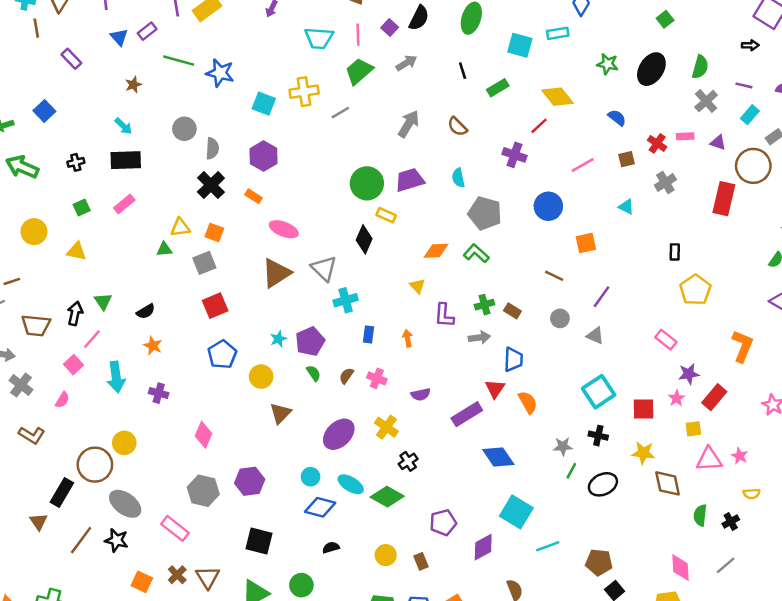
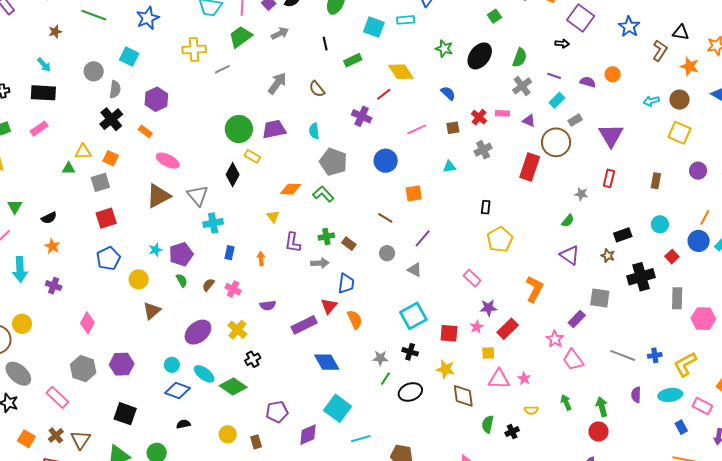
blue star: (220, 73) -> (148, 18), moved, turned 30
cyan square: (264, 104) -> (129, 57), moved
cyan triangle: (626, 207) -> (449, 167), turned -40

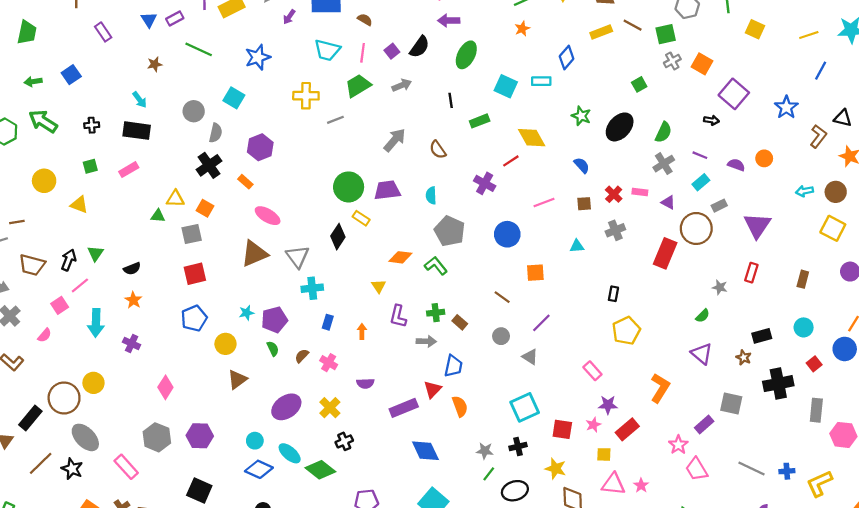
black cross: (410, 352) -> (518, 446), turned -35

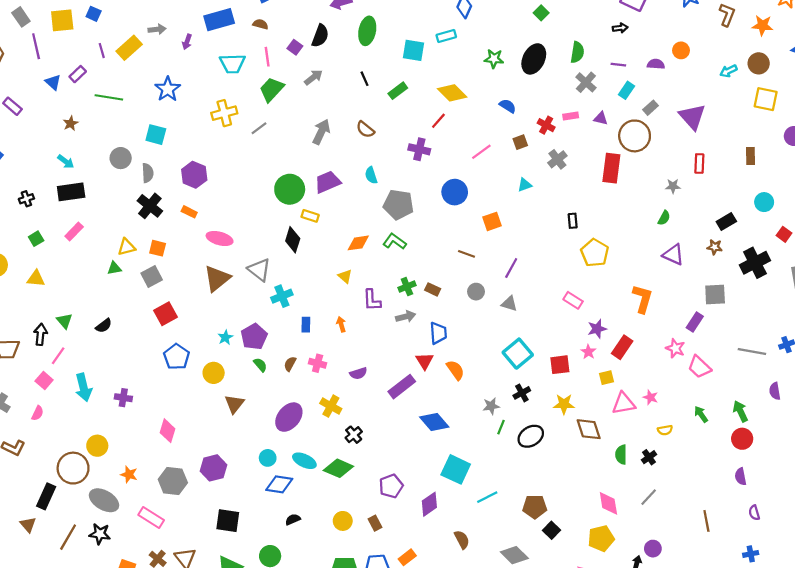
orange star: (133, 300) -> (129, 474), moved

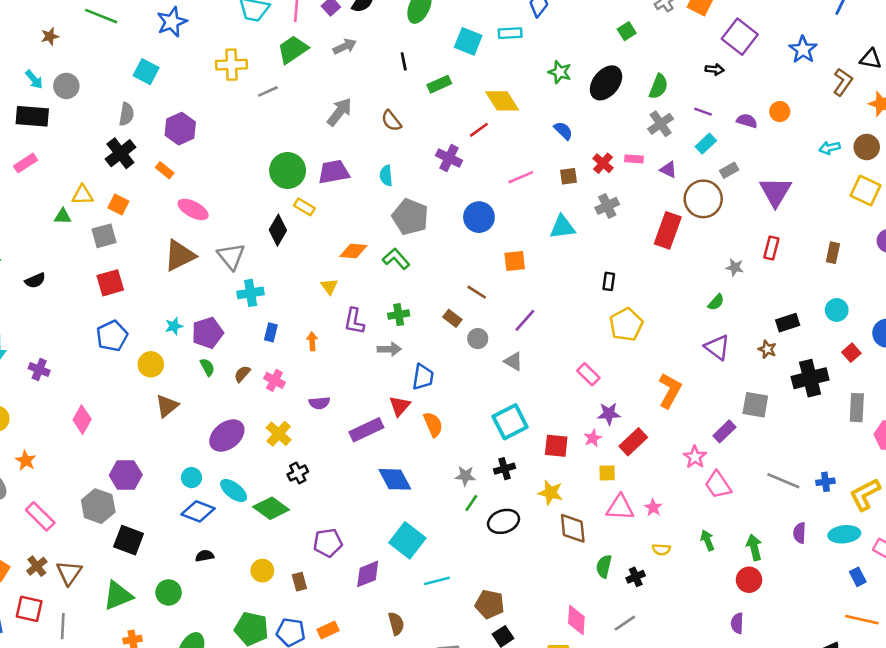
gray circle: (121, 158) -> (66, 86), moved
cyan triangle: (525, 185) -> (562, 227), size x1.5
brown rectangle: (433, 289) -> (452, 318), moved
gray hexagon: (173, 481) -> (98, 506), moved

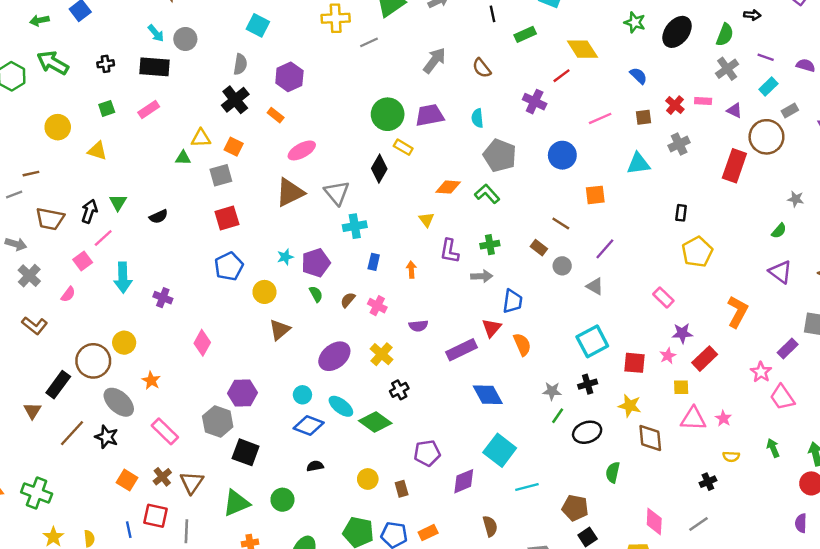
black arrow: (715, 69) -> (752, 15), moved
pink ellipse: (193, 209) -> (302, 150), turned -56
green semicircle: (604, 566) -> (613, 472), moved

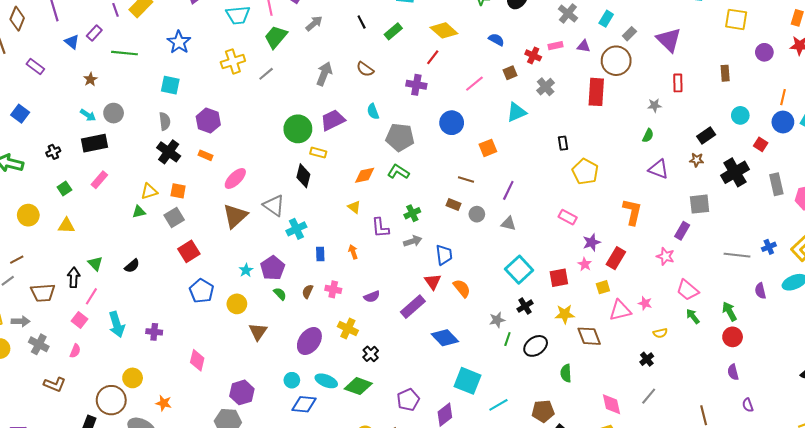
pink trapezoid: (782, 397) -> (688, 290), moved

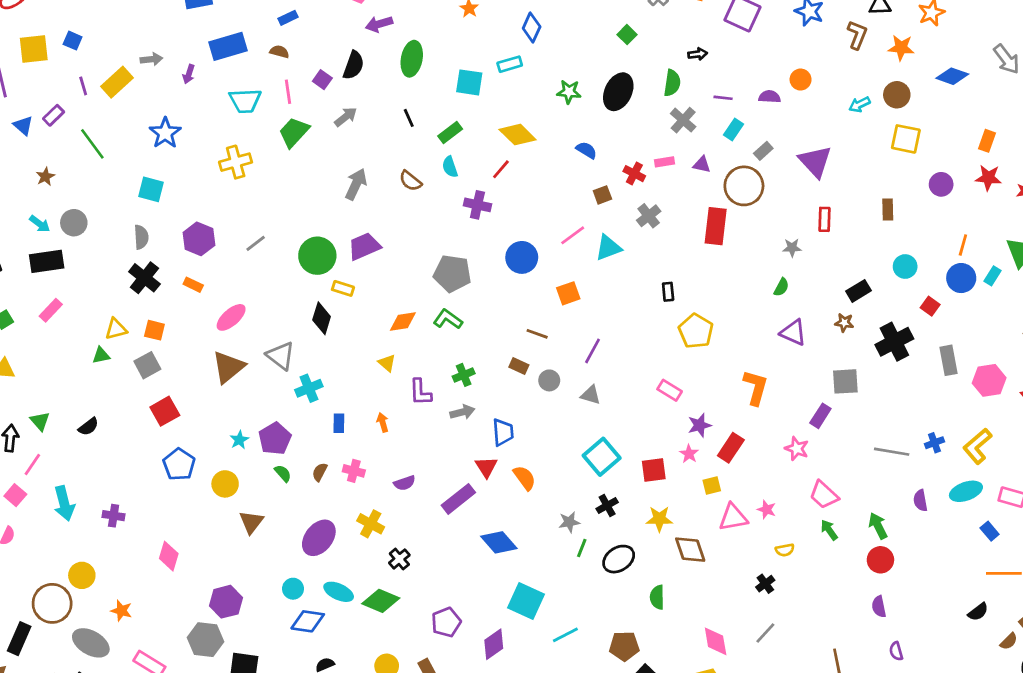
green line: (125, 53) -> (92, 144), turned 45
gray line: (266, 74) -> (256, 243), moved
pink line: (474, 84) -> (573, 235), moved
cyan semicircle: (373, 112) -> (450, 167), moved

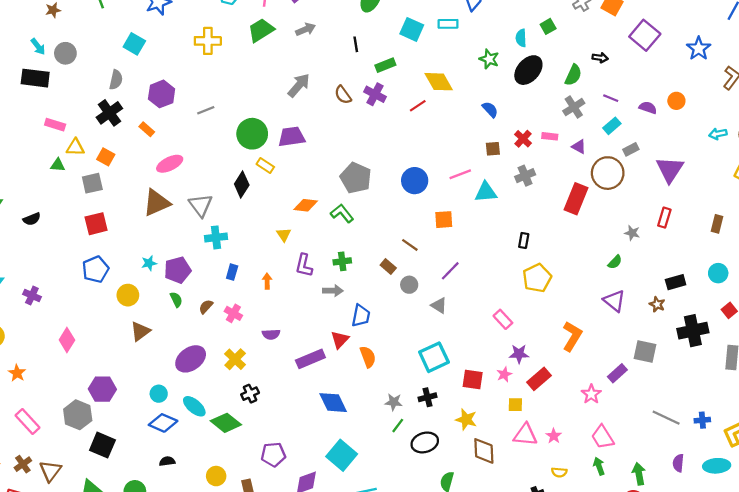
cyan semicircle: (450, 167) -> (521, 38), moved
purple cross: (477, 205) -> (375, 94), moved
pink rectangle: (51, 310) -> (55, 125), moved, turned 48

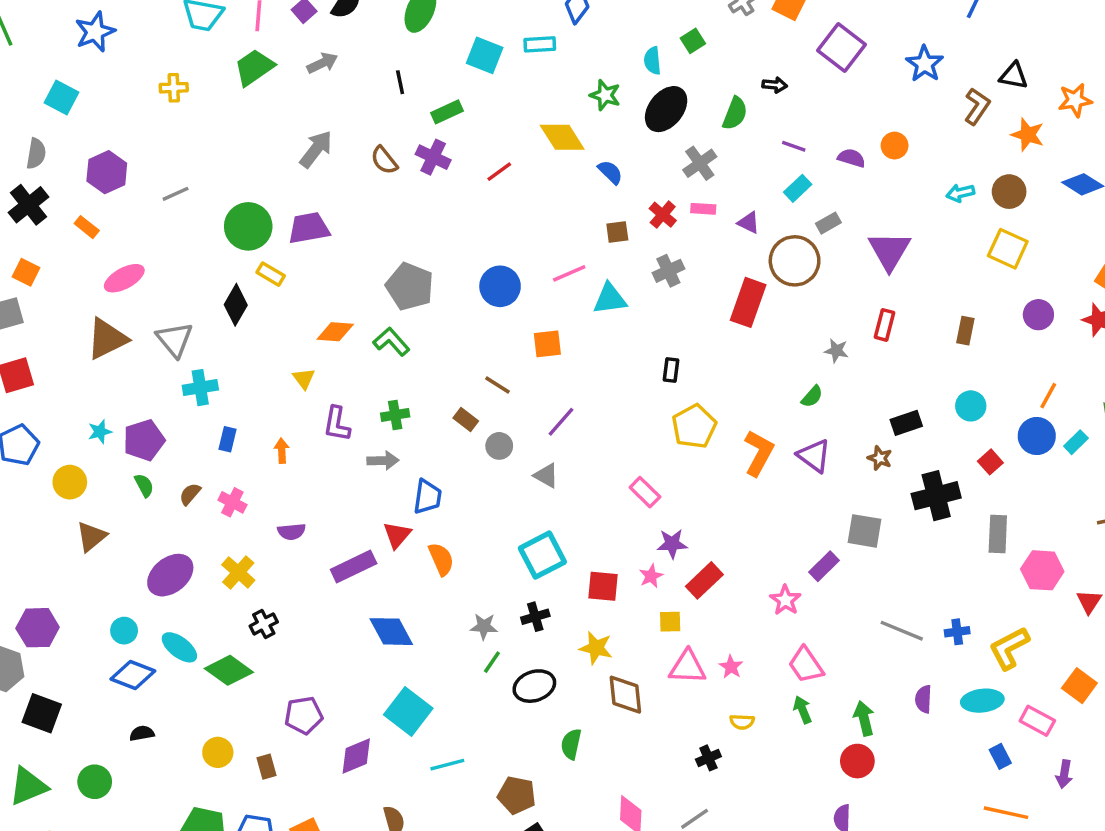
yellow cross: (208, 41) -> (174, 88), size x0.7
yellow diamond: (439, 82) -> (562, 137), moved
gray cross: (574, 107) -> (700, 163), moved
orange L-shape: (572, 336) -> (759, 453), moved

